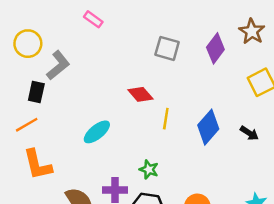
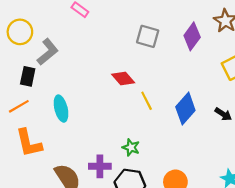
yellow line: (166, 119) -> (147, 101), turned -36
cyan ellipse: (97, 132) -> (61, 109), moved, turned -65

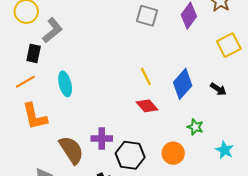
red diamond: (123, 79) -> (147, 106), moved
green star: (131, 147) -> (195, 127), moved

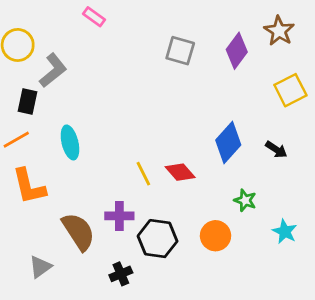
yellow line: (146, 77) -> (143, 174), moved

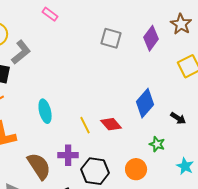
cyan ellipse: (70, 142) -> (45, 111), moved
black arrow: (276, 150) -> (178, 118), moved

